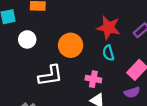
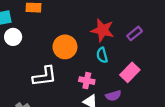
white circle: (27, 39) -> (13, 37), moved
purple semicircle: (132, 92) -> (113, 96), moved

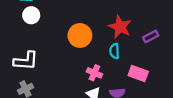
pink rectangle: (130, 72) -> (138, 73), turned 54
white L-shape: (45, 76) -> (26, 61), moved

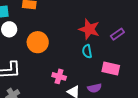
orange circle: (80, 35) -> (38, 42), moved
pink cross: (94, 73) -> (59, 76), moved

